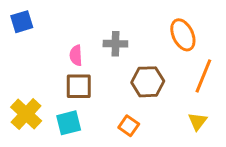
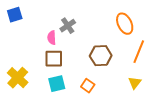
gray cross: (115, 44) -> (68, 26), moved, turned -35
cyan square: (69, 123) -> (57, 84), moved

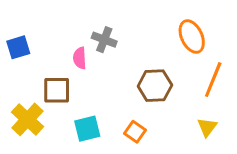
blue square: (15, 15) -> (18, 47), moved
gray cross: (68, 26) -> (104, 40), turned -35
brown square: (54, 59) -> (57, 90), moved

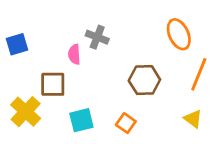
yellow triangle: (207, 127) -> (193, 119), turned -30

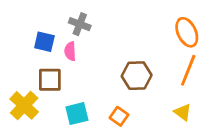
orange ellipse: (179, 34) -> (187, 32), moved
gray cross: (97, 37) -> (80, 24), moved
blue square: (17, 44) -> (44, 42), moved, turned 30

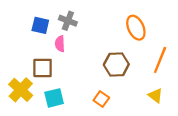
orange ellipse: (187, 32) -> (136, 28), moved
blue square: (44, 42) -> (40, 25), moved
cyan square: (77, 114) -> (54, 98), moved

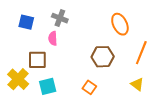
blue square: (40, 25) -> (26, 22), moved

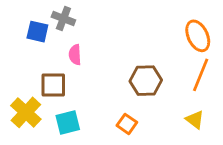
gray cross: (60, 18) -> (63, 19), moved
orange ellipse: (120, 24) -> (198, 36), moved

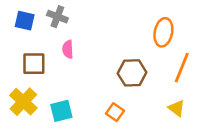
blue square: (37, 32) -> (25, 21), moved
orange ellipse: (198, 36) -> (163, 32), moved, turned 36
brown square: (53, 85) -> (34, 64), moved

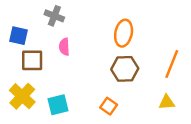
blue square: (25, 21) -> (19, 36), moved
orange ellipse: (163, 32) -> (124, 33), moved
yellow triangle: (177, 108) -> (167, 102), turned -42

